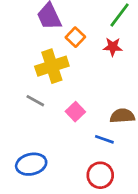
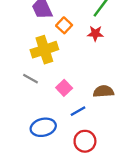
blue line: (104, 139) -> (78, 111), moved, turned -49
blue ellipse: (31, 164) -> (43, 127), moved

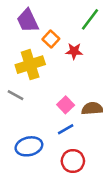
red star: (95, 33) -> (74, 51), moved
pink square: (64, 88) -> (66, 105), moved

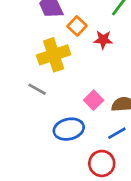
blue line: (66, 129) -> (117, 133), moved
blue ellipse: (29, 146) -> (69, 129), moved

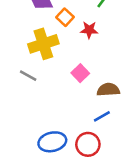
pink square: (94, 100) -> (80, 73), moved
blue ellipse: (69, 129) -> (52, 142), moved

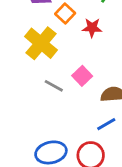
yellow cross: (43, 44) -> (41, 43), turned -32
gray line: (28, 76) -> (54, 86), moved

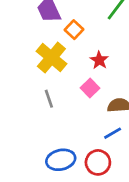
red star: (92, 28) -> (99, 60), moved, turned 30
gray line: (54, 86) -> (49, 99), moved, turned 42

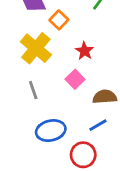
blue ellipse: (61, 160) -> (51, 131), moved

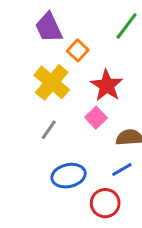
red star: (84, 51) -> (107, 86), size x1.5
gray line: (33, 90) -> (49, 130), turned 54

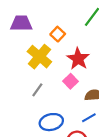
purple trapezoid: (49, 27) -> (21, 23), moved, turned 115

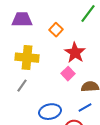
yellow cross: (39, 57) -> (27, 58), moved, turned -35
gray line: (37, 90) -> (22, 86), moved

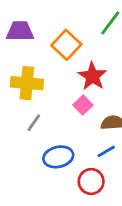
orange square: (56, 30) -> (66, 45), size x1.5
gray line: (22, 86) -> (34, 123), moved

